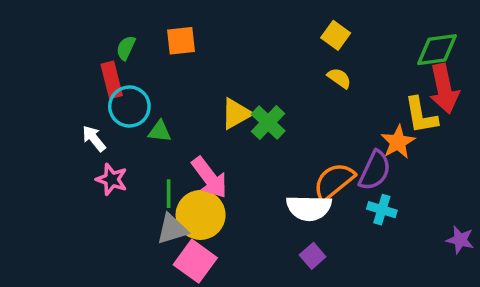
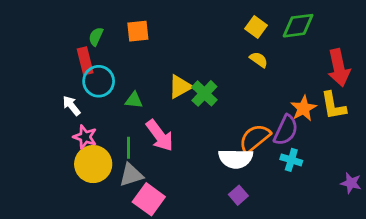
green diamond: (437, 50) -> (298, 26), moved
yellow L-shape: (421, 115) -> (333, 106), moved
green triangle: (160, 131) -> (134, 100), moved
yellow circle: (201, 215) -> (93, 164), moved

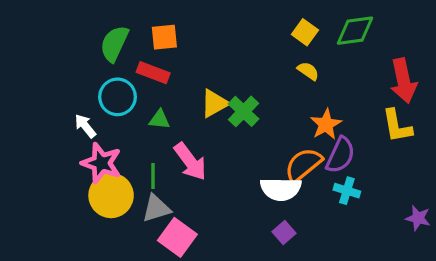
green semicircle: (96, 36) -> (114, 44), size x1.6
red rectangle: (85, 61) -> (153, 73), moved, turned -55
orange star: (303, 108) -> (326, 124), moved
pink star: (85, 137) -> (101, 163), size x1.4

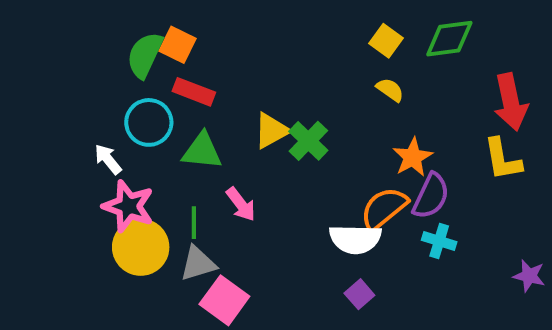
orange square: (164, 37) -> (177, 45), moved, turned 32
green triangle: (160, 119) -> (202, 151), size x1.5
pink arrow: (190, 162) -> (241, 204), size x0.7

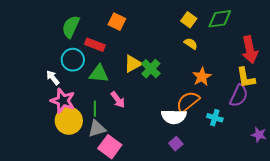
orange square: (177, 45) -> (117, 22), moved
purple semicircle: (431, 196) -> (239, 96), moved

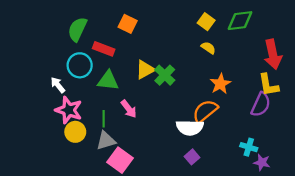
cyan cross: (215, 118) -> (249, 147), moved
yellow circle: (69, 121) -> (75, 132), size x0.7
purple star: (259, 135) -> (262, 162), moved

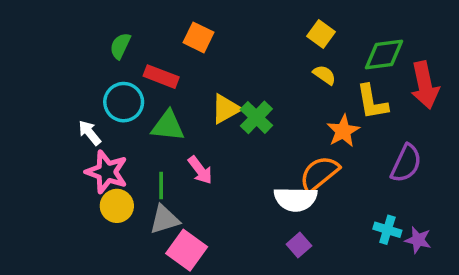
green diamond: (240, 21) -> (384, 54), moved
green semicircle: (77, 29) -> (120, 46), size x0.7
yellow L-shape: (268, 85) -> (372, 102), moved
purple star: (262, 162) -> (418, 240), moved

